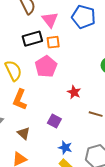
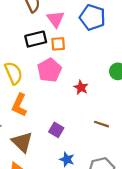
red star: (74, 92) -> (81, 87), moved
brown triangle: (24, 133) -> (22, 142), size x1.5

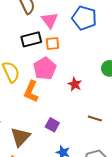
orange L-shape: (19, 105) -> (31, 91), moved
brown triangle: (22, 142) -> (20, 137), turned 30

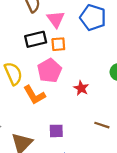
orange L-shape: (31, 91) -> (34, 95), turned -55
purple square: (52, 125) -> (56, 131), turned -32

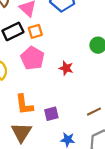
orange L-shape: (34, 95) -> (24, 105), moved, turned 35
brown line: (102, 125) -> (94, 112), moved, turned -32

